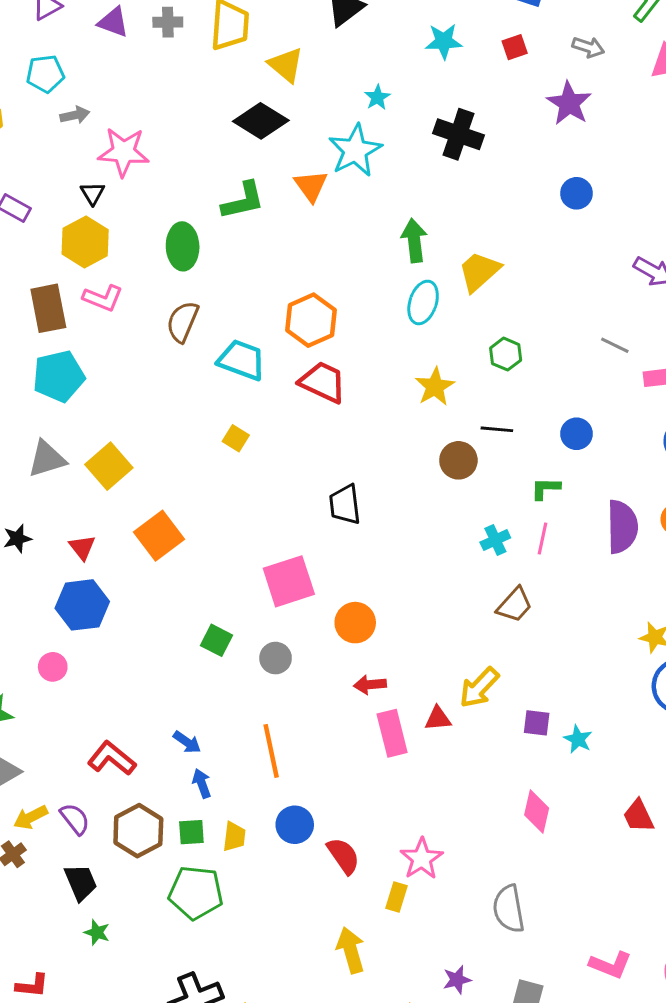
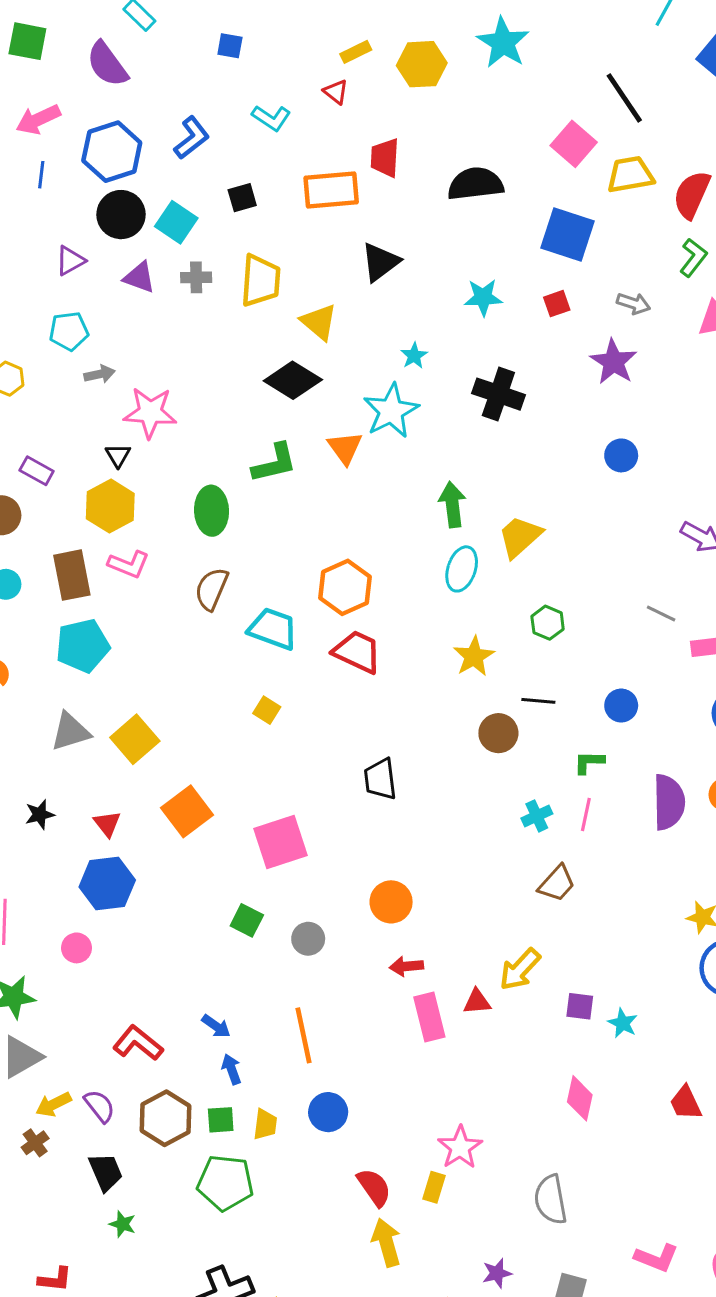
pink square: (289, 581) -> (281, 842), moved
red semicircle: (343, 856) -> (374, 1187), moved

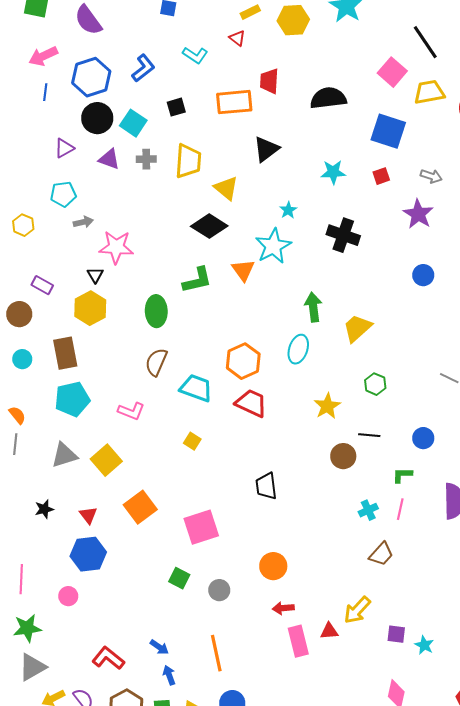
pink L-shape: (129, 564) -> (131, 411), moved
cyan ellipse: (462, 569) -> (298, 349), moved

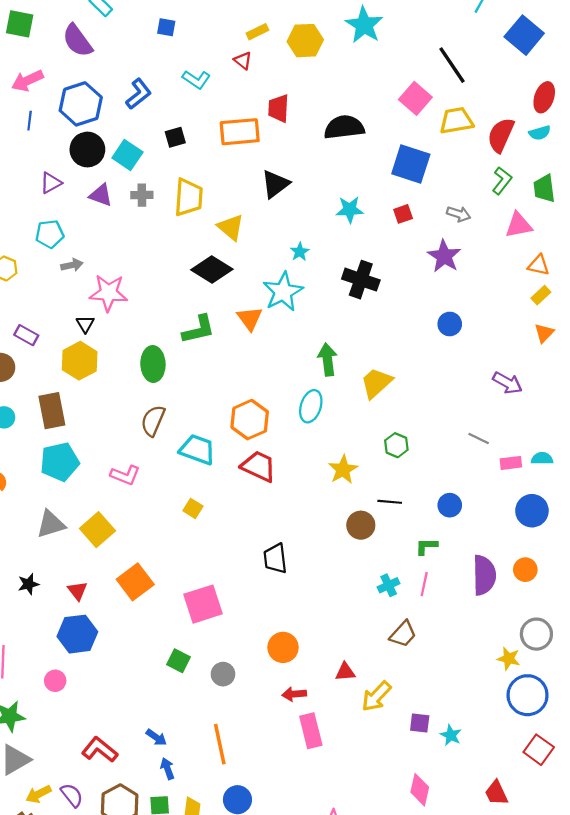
red triangle: (329, 631) -> (345, 672), moved

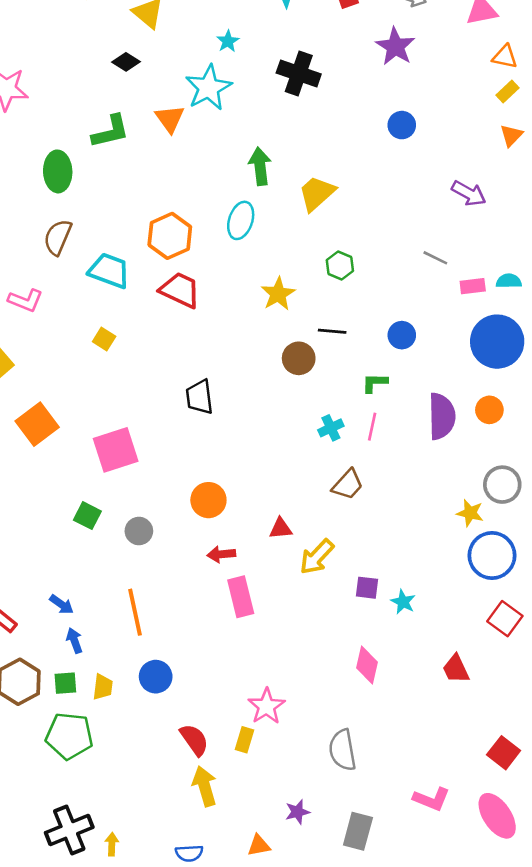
black diamond: (212, 270) -> (126, 62), size x0.6
blue circle: (532, 511) -> (497, 342), size x1.4

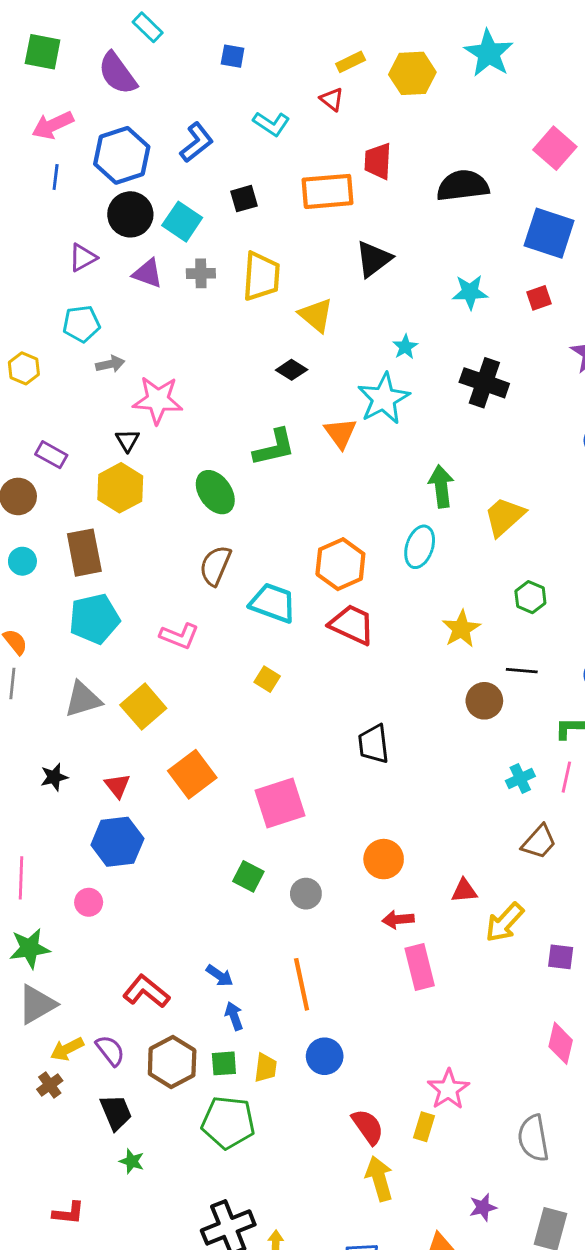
green ellipse: (58, 171) -> (215, 492), turned -33

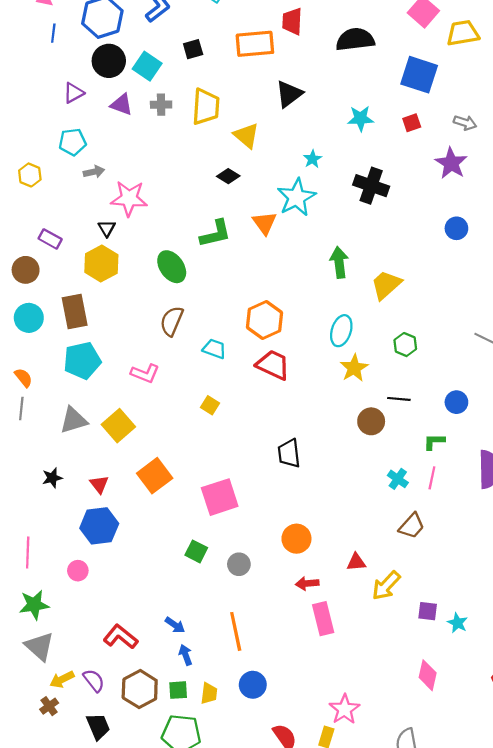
cyan ellipse: (420, 547) -> (341, 331), moved
cyan circle: (22, 561) -> (29, 318), size x1.4
cyan trapezoid: (273, 603) -> (214, 349), size x0.7
cyan cross: (520, 778) -> (398, 479), turned -30
gray triangle: (37, 1004) -> (39, 646), turned -48

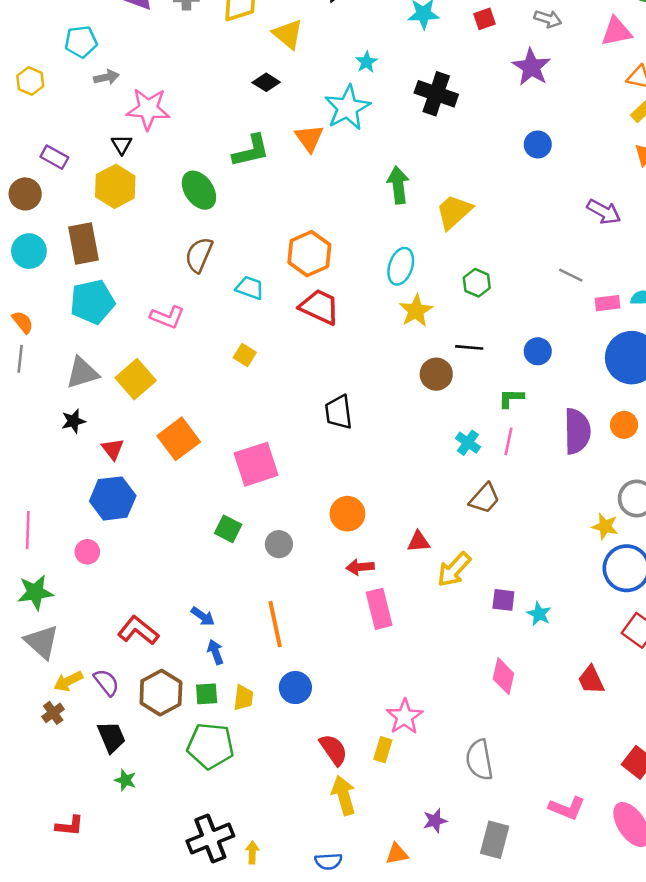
black star: (52, 478) -> (73, 421), moved

